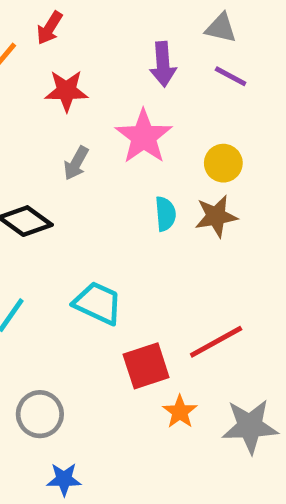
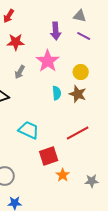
brown star: (216, 216) -> (78, 94), turned 30
red line: (216, 342) -> (78, 133), moved
gray star: (250, 426) -> (92, 181), size x0.6

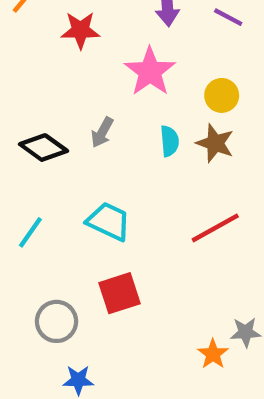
gray arrow: (20, 72) -> (102, 132), moved
red square: (49, 156) -> (120, 293), moved
orange star: (63, 175) -> (213, 354), moved

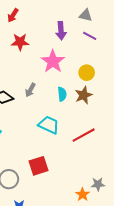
brown star: (215, 143) -> (84, 95), turned 30
cyan trapezoid: (109, 221) -> (49, 125), moved

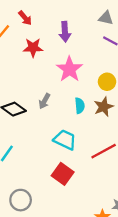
red arrow: (13, 15) -> (25, 18), turned -72
purple arrow: (61, 31) -> (65, 32), moved
red square: (39, 166) -> (63, 174), moved, turned -36

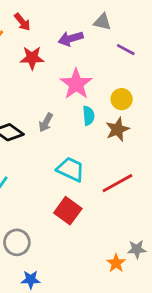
gray triangle: (106, 18) -> (102, 22), moved
purple arrow: (65, 32) -> (71, 39), turned 78
cyan semicircle: (80, 106) -> (89, 116), moved

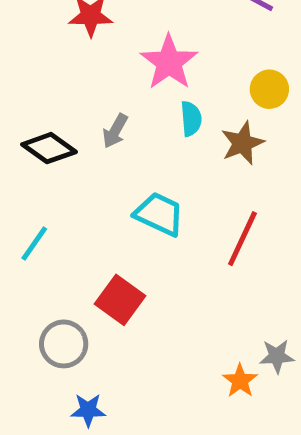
yellow circle: (122, 99) -> (269, 89), moved
red line: (117, 183) -> (242, 239), turned -36
red square: (68, 211) -> (120, 300), moved

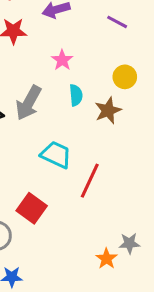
pink star: (169, 62) -> (62, 60), size x0.6
gray arrow: (115, 131) -> (29, 103), size x1.6
red line: (242, 239) -> (90, 181), moved

